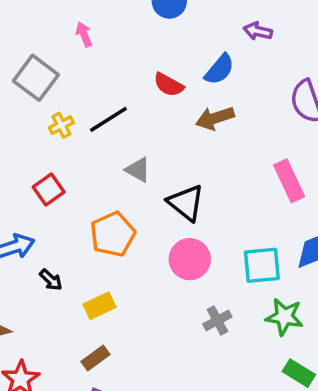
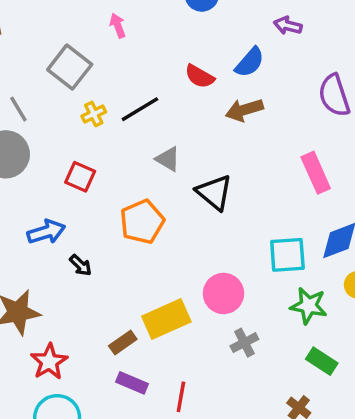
red square: (49, 190) -> (80, 177), turned -32
pink circle: (190, 259) -> (224, 293), moved
yellow rectangle: (99, 306) -> (166, 319), moved, size x1.5
gray cross: (217, 320) -> (244, 343), moved

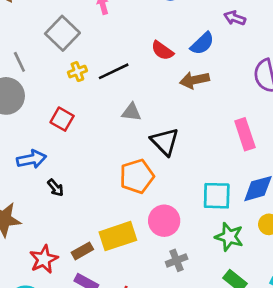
gray triangle: (168, 159) -> (131, 112), turned -30
orange pentagon: (142, 222) -> (137, 176), moved
red star: (49, 362) -> (44, 259), moved

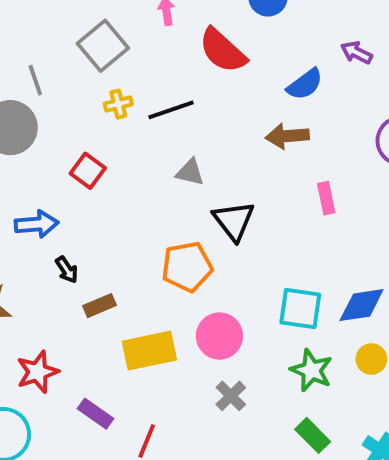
red semicircle: (162, 51) -> (223, 51), moved, size x1.5
pink rectangle: (245, 134) -> (326, 198), moved, size x0.7
brown rectangle: (82, 251) -> (100, 306), moved
gray cross: (177, 260) -> (231, 396), turned -30

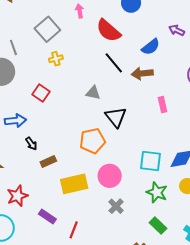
black line: (171, 110) -> (114, 63), moved, turned 70

